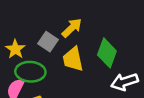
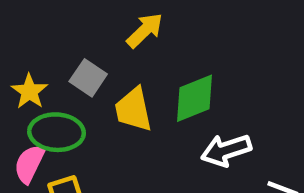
yellow arrow: (72, 28) -> (145, 30), moved
green diamond: (107, 53) -> (194, 98), turned 48

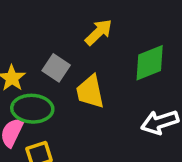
green diamond: (194, 98) -> (150, 63), moved

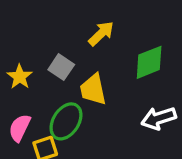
green ellipse: (32, 109) -> (66, 121), moved, turned -60

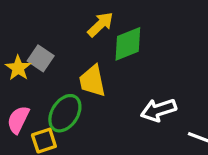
green diamond: (149, 62) -> (128, 44), moved
gray square: (61, 67) -> (41, 58), moved

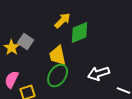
green ellipse: (65, 113) -> (58, 75), moved

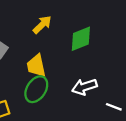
green diamond: (80, 32) -> (81, 39), moved

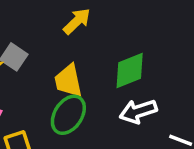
green diamond: (81, 39) -> (130, 71), moved

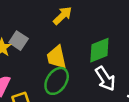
white arrow: (138, 111) -> (105, 79), turned -105

